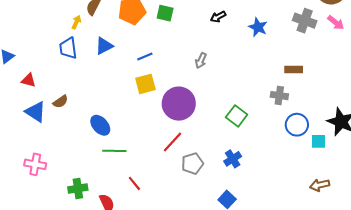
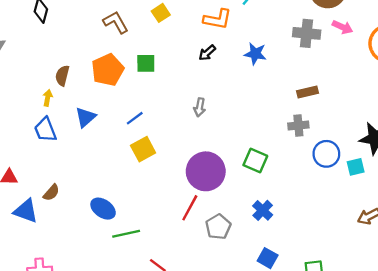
purple circle: (179, 104) -> (206, 171), moved

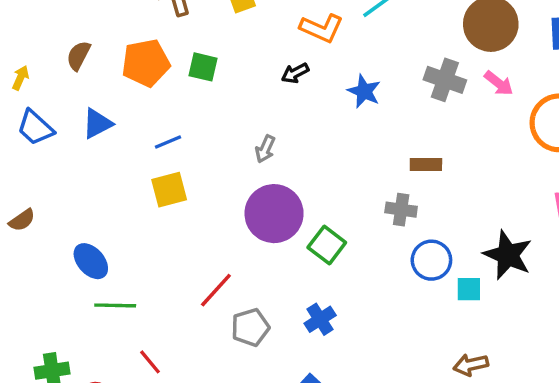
yellow arrow: (48, 98) -> (20, 78), moved
blue trapezoid: (45, 130) -> (35, 128), turned -40
purple circle: (206, 171) -> (274, 214), moved

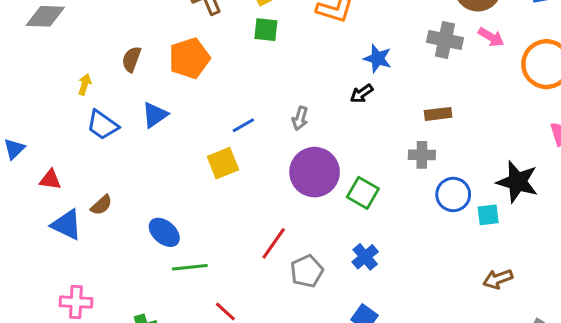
green square: (203, 67) -> (266, 30), moved
black arrow: (295, 73) -> (362, 94), moved
blue line: (168, 142) -> (243, 125), moved

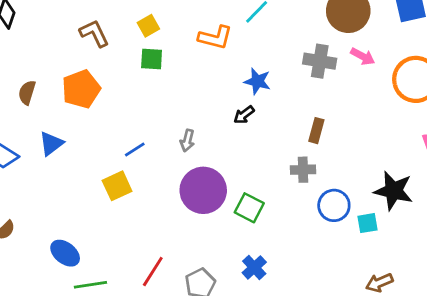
brown rectangle: (438, 114) -> (316, 131), turned -65
red line: (274, 243) -> (153, 271), moved

